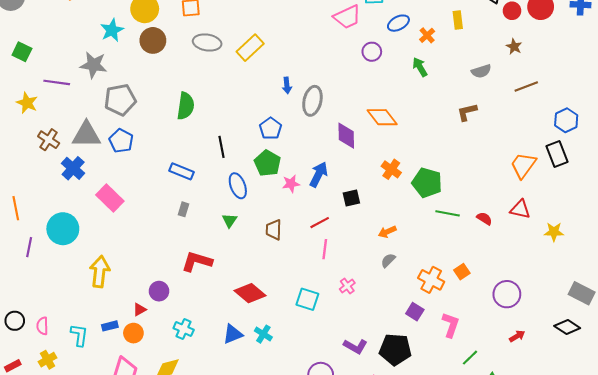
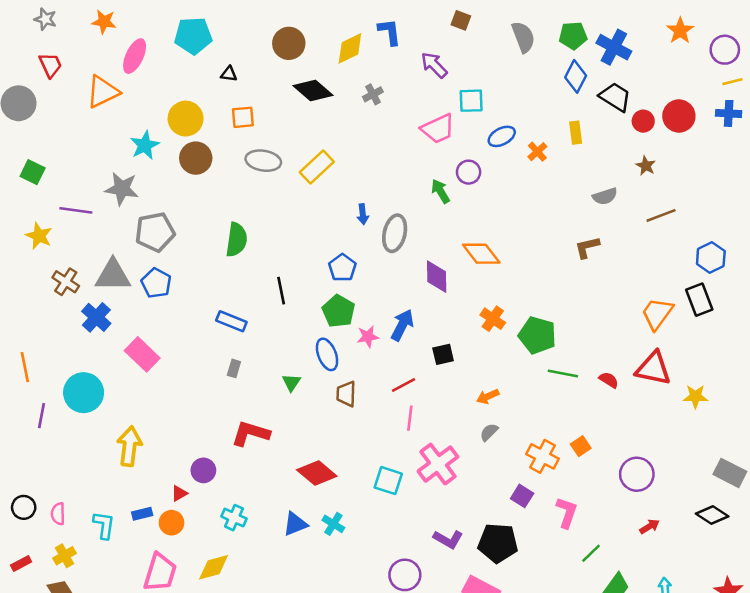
green arrow: (420, 67) -> (440, 191), moved
blue ellipse: (238, 186) -> (327, 354), moved
red triangle: (520, 209) -> (653, 368), size x1.4
pink cross: (347, 286) -> (438, 464), size x2.0

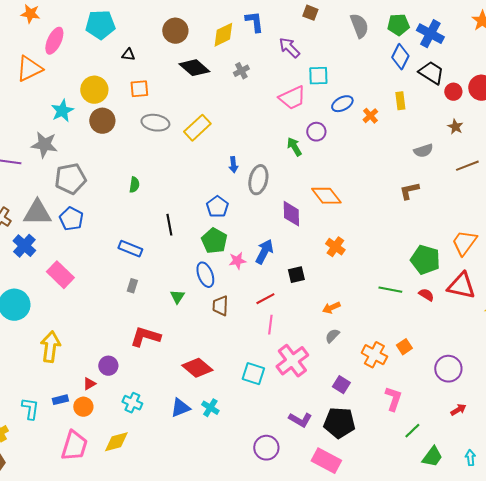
green semicircle: (237, 240) -> (134, 185), size x0.6
green pentagon: (537, 335) -> (425, 260), moved
purple square: (522, 496) -> (341, 385), moved

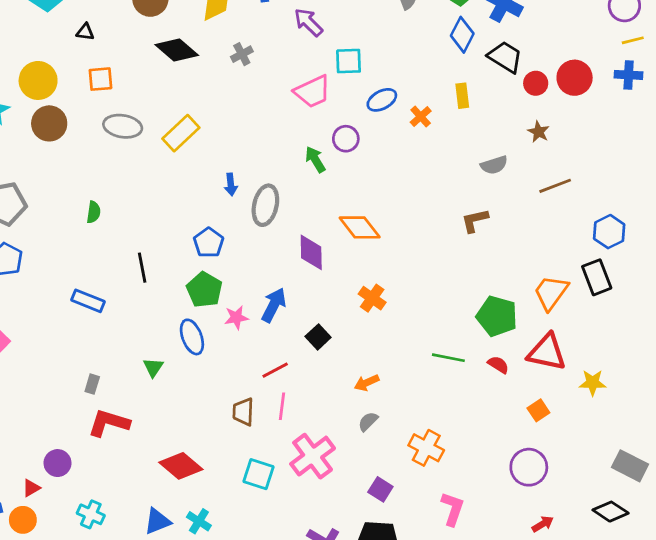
black square: (296, 275) -> (318, 337), turned -30
gray rectangle: (132, 286) -> (92, 384), moved
brown trapezoid: (220, 306) -> (243, 412), moved
orange square: (404, 347) -> (538, 410), moved

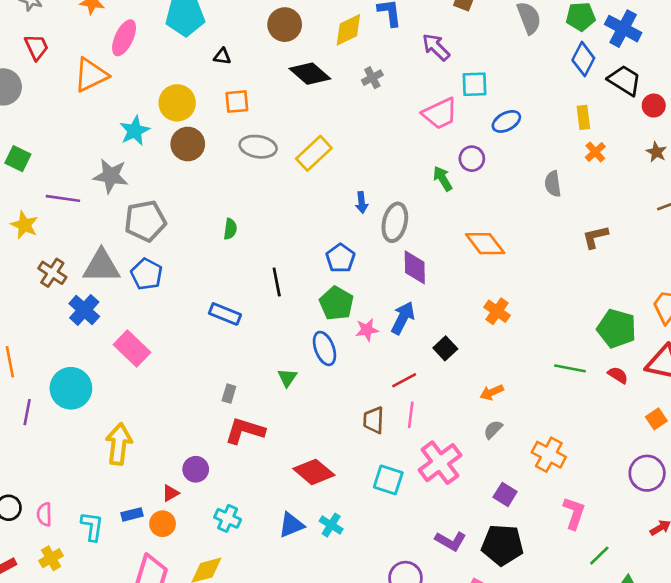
orange cross: (421, 117) -> (595, 152), moved
gray semicircle: (494, 165) -> (553, 184), moved, turned 100
purple diamond: (311, 252) -> (415, 267), moved

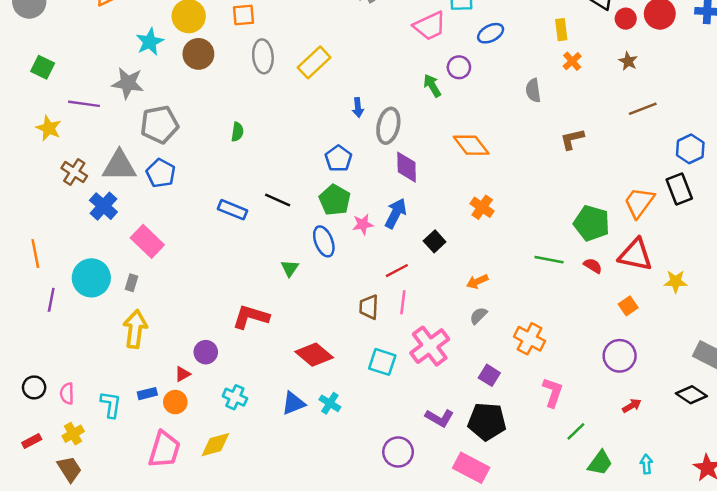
gray ellipse: (258, 147) -> (263, 56), turned 76
black line: (277, 282) -> (278, 200), moved, turned -55
gray rectangle: (229, 394) -> (131, 283), moved

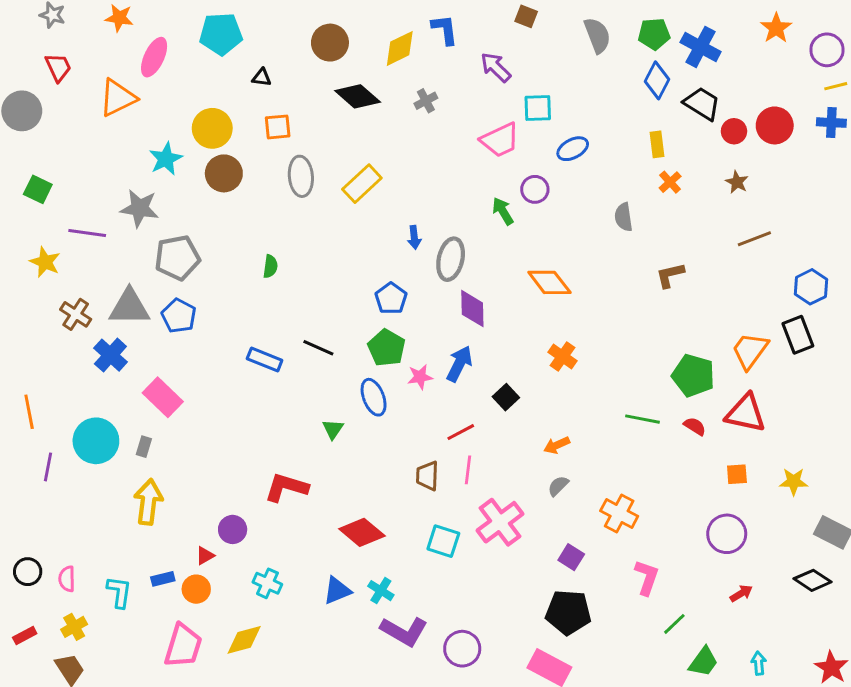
yellow star: (676, 282) -> (794, 482), moved
orange square: (628, 306) -> (737, 474), turned 30
purple L-shape: (439, 418) -> (404, 631), moved, size x1.4

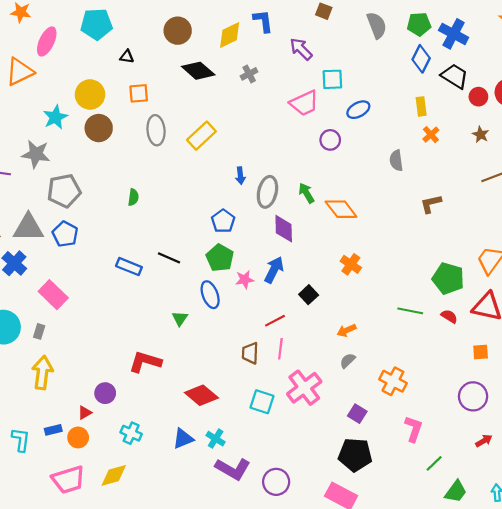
green arrow: (503, 211) -> (306, 193), moved
pink trapezoid: (183, 646) -> (68, 480), turned 56

